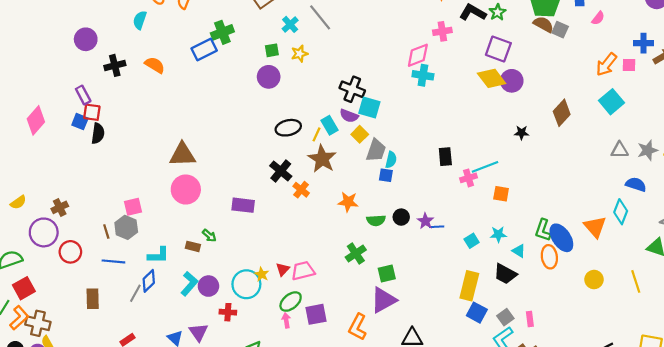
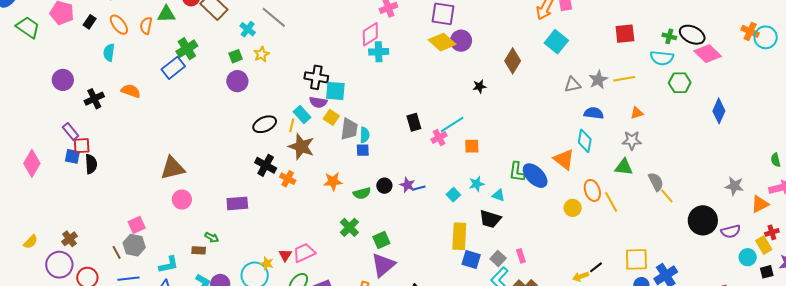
pink circle: (186, 190) -> (182, 200), size x0.7
orange ellipse: (549, 257) -> (592, 190), moved

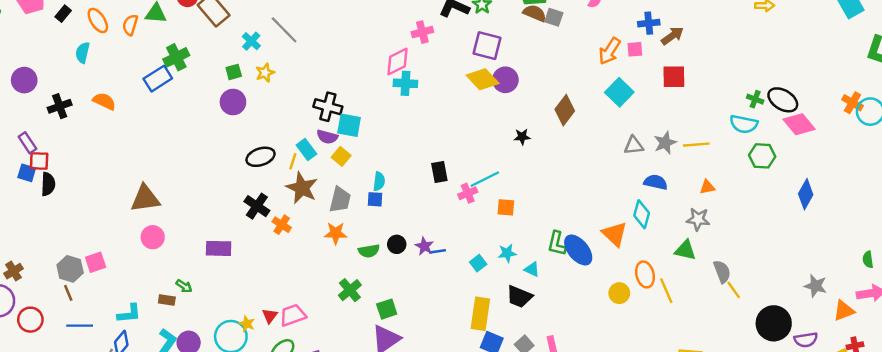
red square: (625, 34) -> (674, 77), moved
gray trapezoid: (349, 129) -> (340, 200), moved
gray hexagon: (134, 245) -> (70, 269), moved

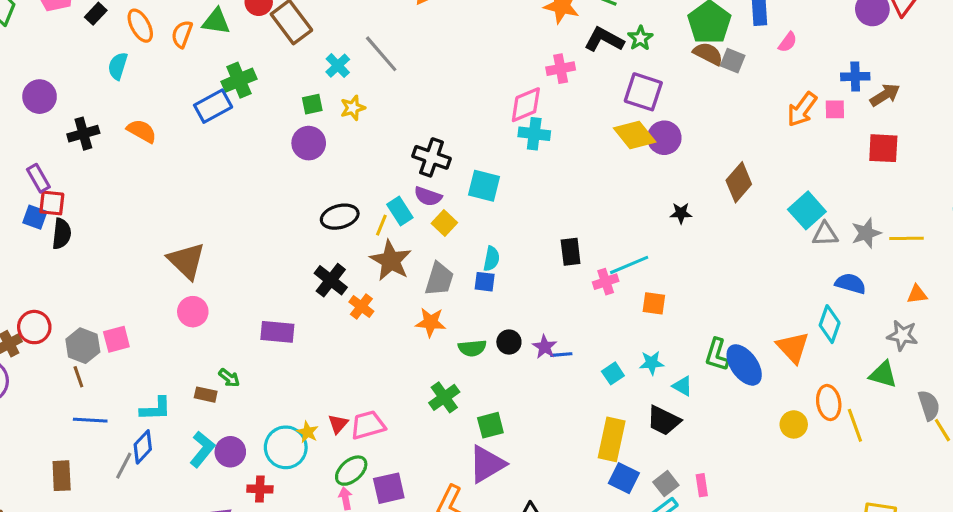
cyan square: (619, 92) -> (807, 210), moved
cyan square: (349, 125) -> (484, 186), moved
brown triangle: (145, 199) -> (186, 261), turned 48
red circle: (30, 320) -> (34, 327), moved

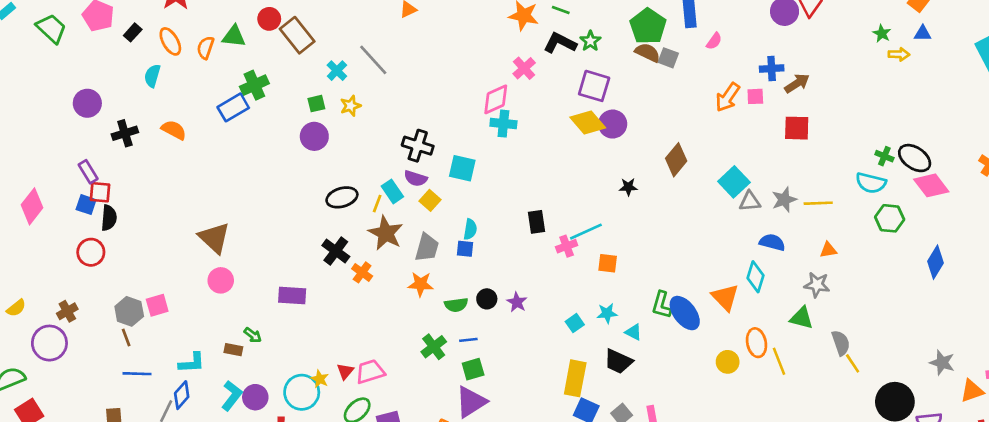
pink cross: (561, 69) -> (524, 68), turned -30
red circle: (34, 327) -> (91, 252), moved
blue line: (561, 355) -> (468, 340), moved

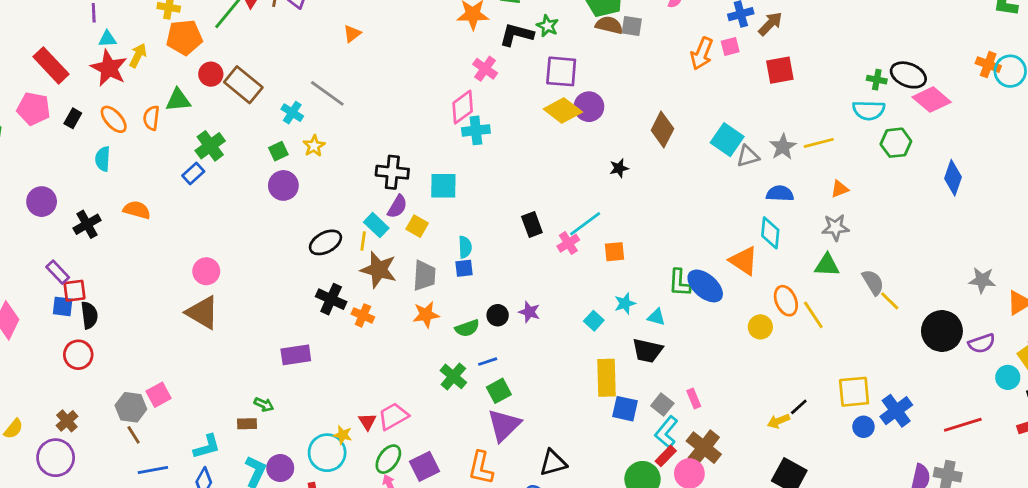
blue rectangle: (233, 107) -> (193, 174), size x0.7
purple semicircle: (416, 178) -> (397, 207), turned -65
pink circle: (221, 280) -> (206, 271), moved

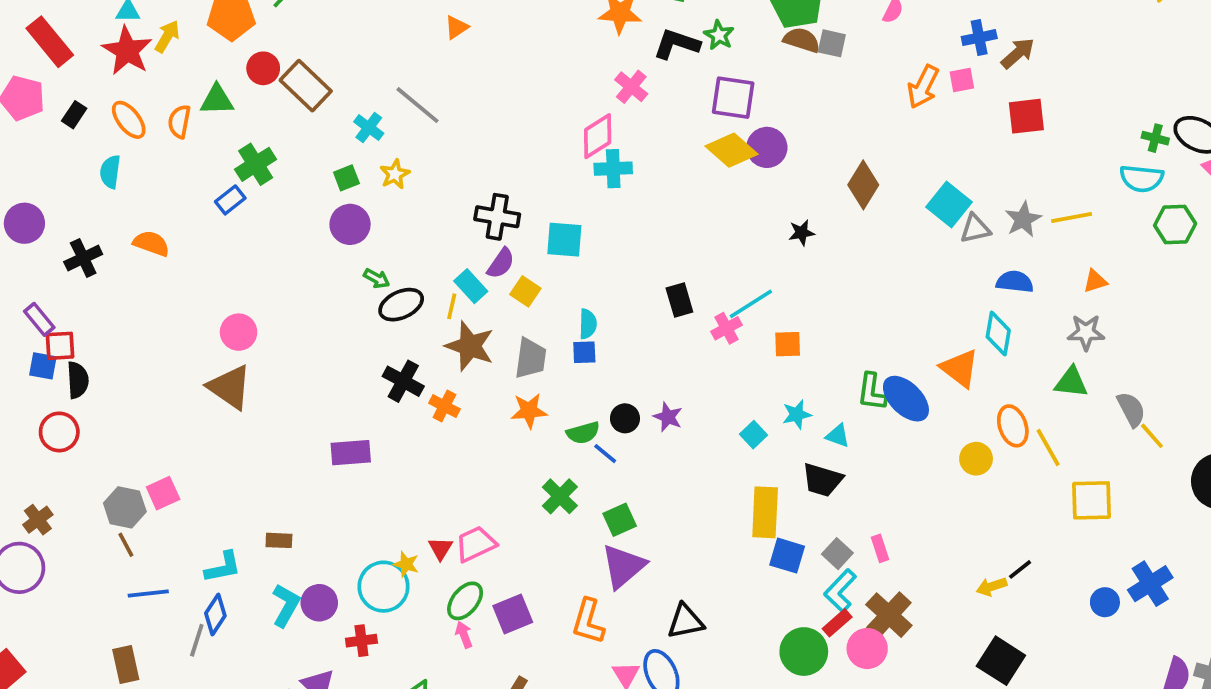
blue line: (488, 362) -> (605, 454), moved, turned 54
yellow square: (854, 392) -> (1091, 500), moved
green arrow: (264, 404) -> (377, 278), moved

